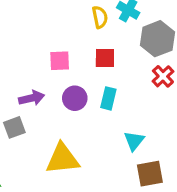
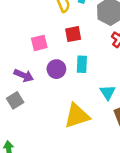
purple arrow: (32, 98) -> (24, 75), turned 48
yellow triangle: (62, 159) -> (77, 116), moved

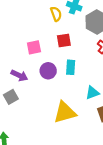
cyan triangle: (108, 92) -> (92, 93), turned 40

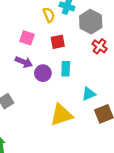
pink square: (34, 47) -> (27, 38), moved, turned 32
purple arrow: (19, 75) -> (24, 62), moved

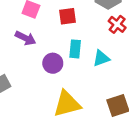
purple circle: (43, 73) -> (53, 63), moved
cyan triangle: (89, 94) -> (101, 58), moved

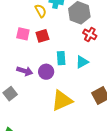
red square: (68, 16) -> (42, 36), moved
purple arrow: (25, 38) -> (25, 71), moved

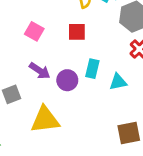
pink square: (23, 34) -> (34, 31), moved
yellow triangle: (62, 101) -> (45, 120), moved

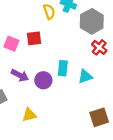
red square: (77, 32) -> (34, 38), moved
yellow triangle: (45, 120) -> (29, 115), size x0.6

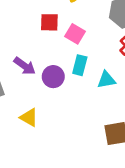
pink square: (11, 44) -> (75, 34), moved
yellow triangle: (29, 115) -> (29, 117), turned 35

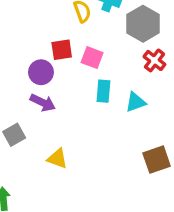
purple circle: (53, 77) -> (41, 72), moved

